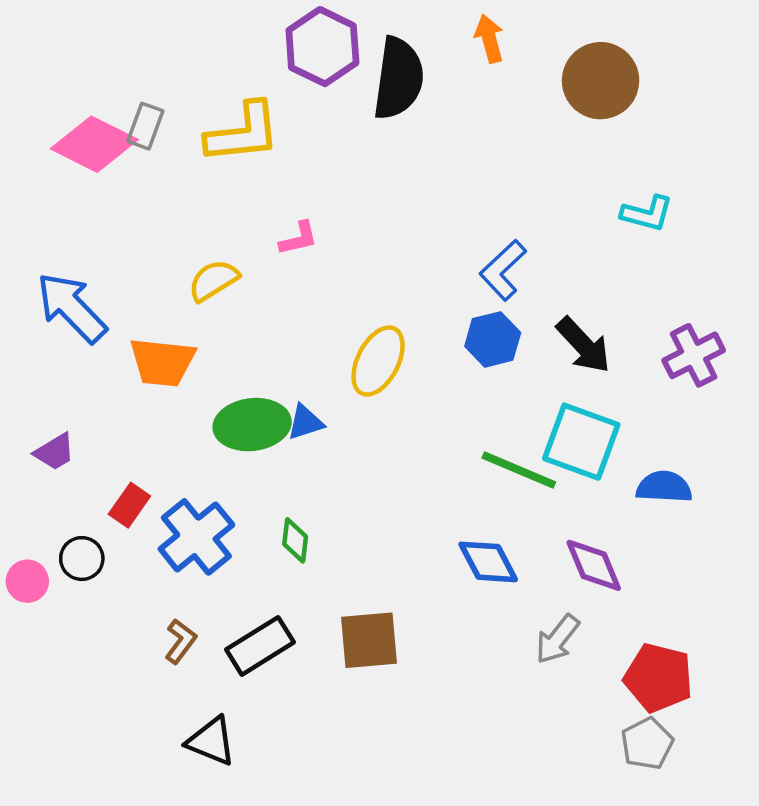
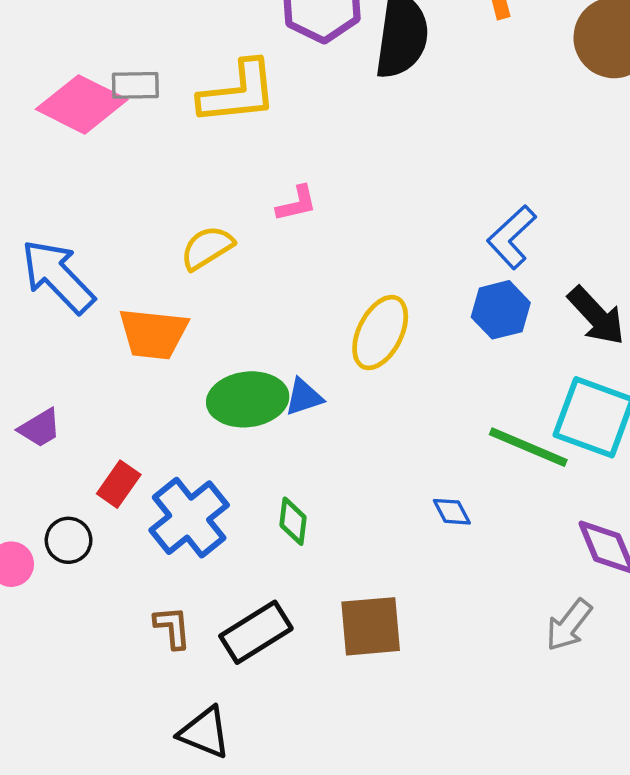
gray rectangle: (145, 126) -> (135, 85), turned 69
blue diamond: (488, 562) -> (452, 512), moved, size x0.6
brown L-shape: (181, 641) -> (172, 627), turned -42

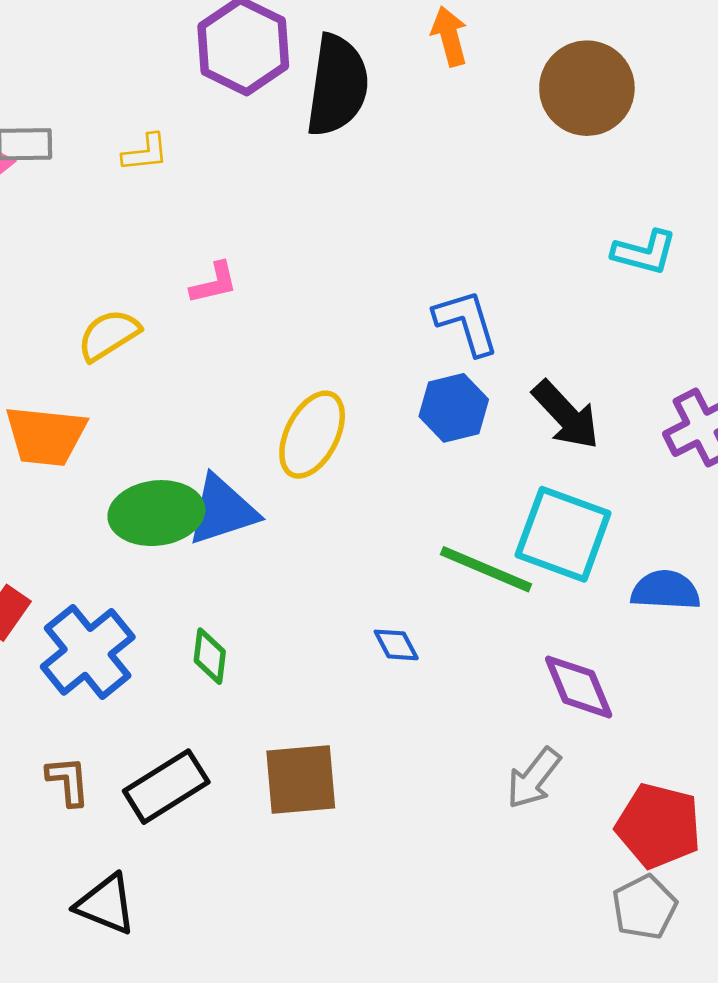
yellow L-shape: (238, 93) -> (145, 153), size x0.5
blue L-shape: (512, 237) -> (466, 322), turned 116
blue triangle: (304, 397) -> (222, 510), size x1.6

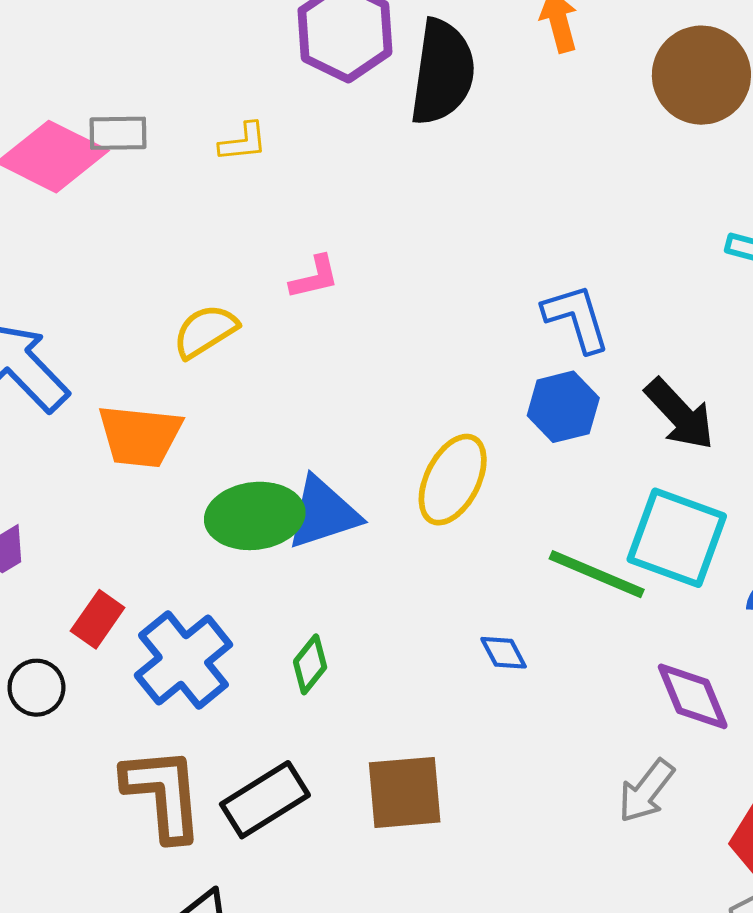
yellow ellipse: (312, 435) -> (453, 480), moved
green diamond: (210, 656) -> (310, 664), turned 32
brown L-shape: (68, 781) -> (163, 794), size x1.8

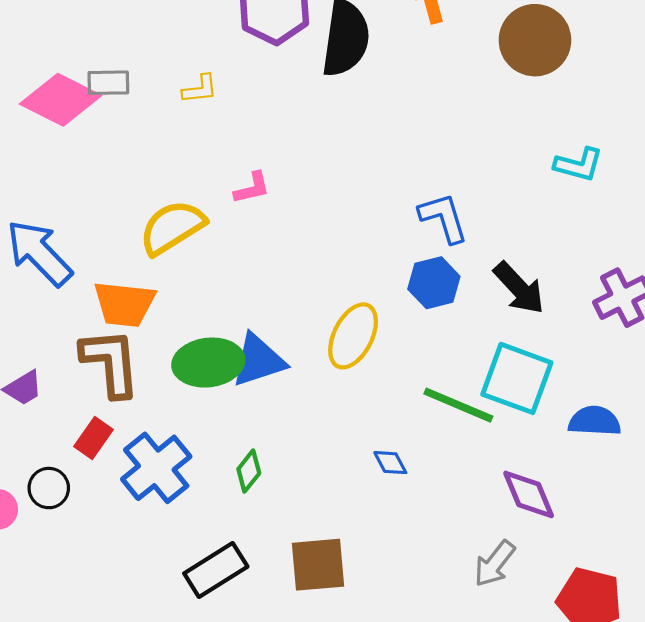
yellow semicircle: (205, 331) -> (172, 227), size x1.4
brown L-shape: (163, 794) -> (110, 363), moved

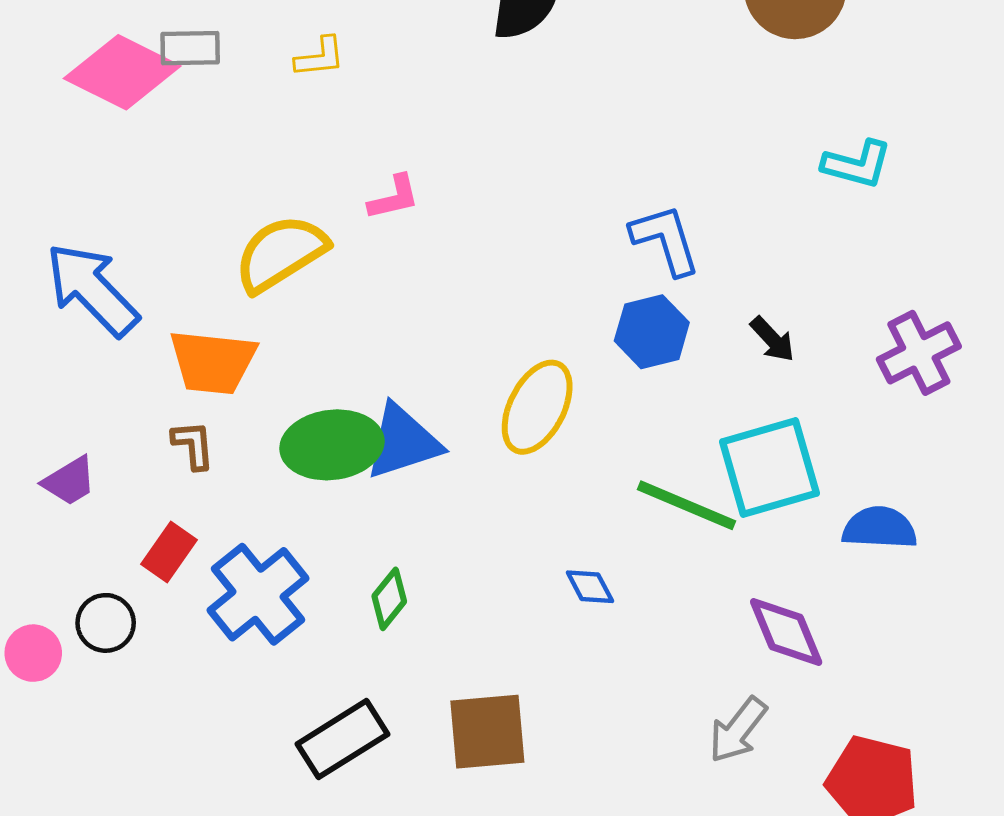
black arrow: (519, 288) -> (772, 339), size x0.6
brown L-shape: (110, 363) -> (193, 445), size x0.5
cyan square: (517, 378) -> (769, 468), turned -36

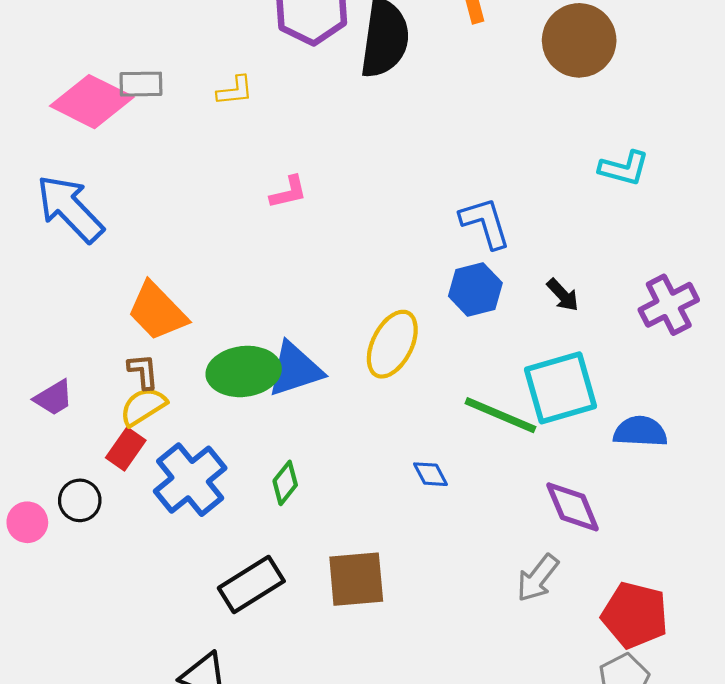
yellow semicircle: (281, 253) -> (143, 406), moved, size x0.7
blue arrow: (92, 289) -> (70, 209), moved
orange trapezoid: (213, 362) -> (157, 311), turned 40

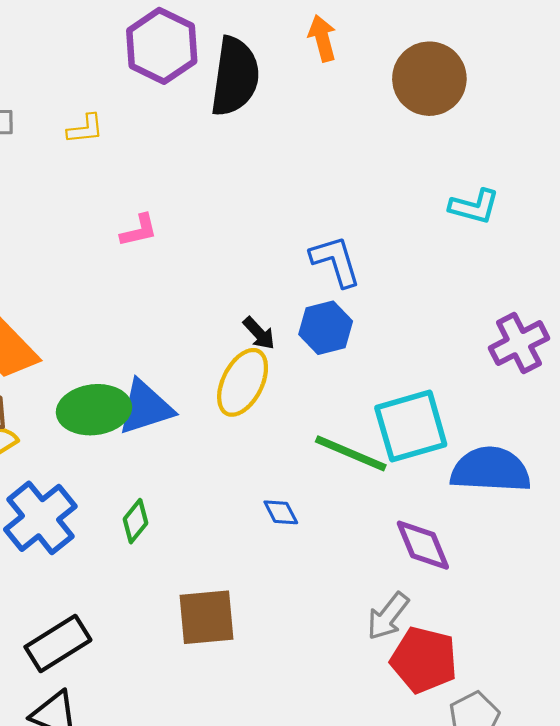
black arrow: (563, 295) -> (259, 333), moved
blue semicircle: (640, 432) -> (491, 470), size x1.5
black rectangle: (251, 585) -> (58, 643), moved
red pentagon: (635, 615) -> (424, 660), moved

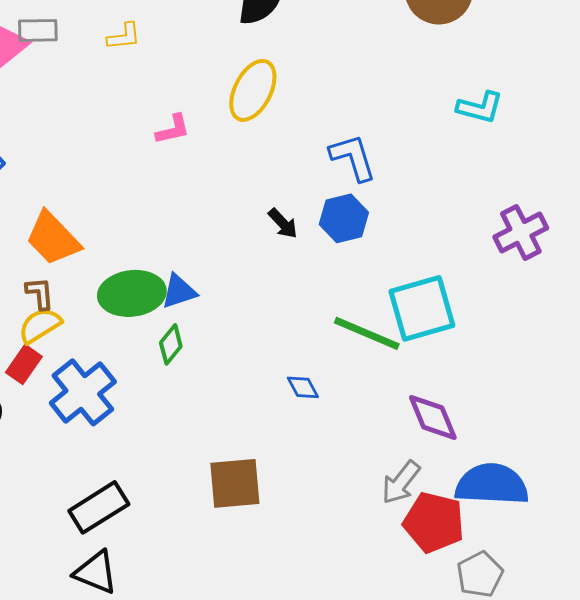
yellow ellipse: (243, 382) -> (253, 90), moved
blue triangle: (145, 407) -> (179, 291), size x0.7
blue semicircle: (491, 470) -> (492, 484), moved
green diamond: (136, 521) -> (171, 344), moved

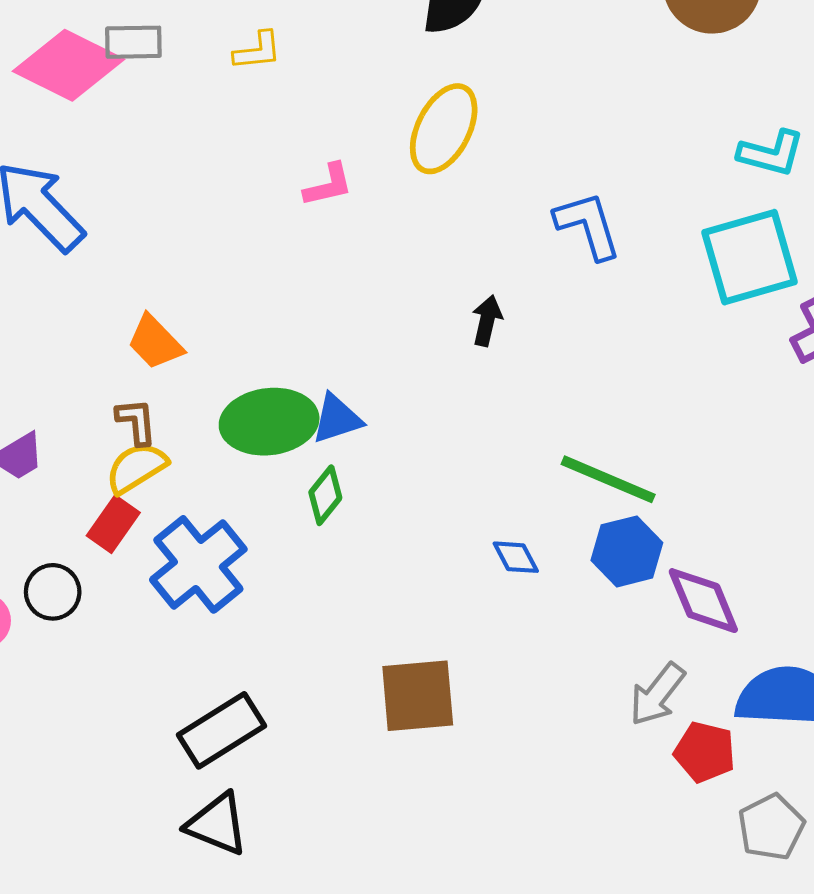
blue hexagon: (344, 218) -> (627, 551), moved
black arrow: (283, 223) -> (487, 321), turned -124
orange trapezoid: (53, 238) -> (155, 342), size x0.7
cyan square: (422, 308) -> (750, 257), moved
red pentagon: (434, 522) -> (705, 752), size x0.7

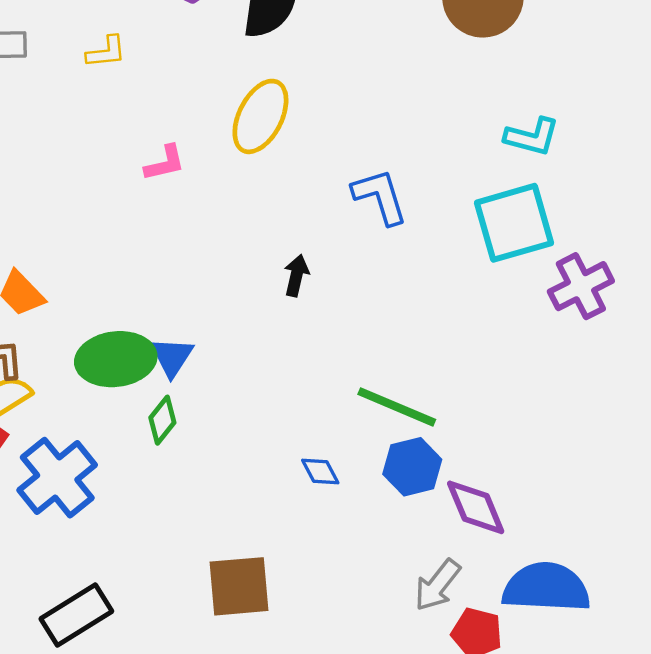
blue triangle: (337, 419) -> (172, 357), turned -39

